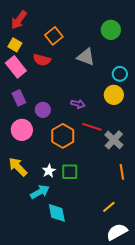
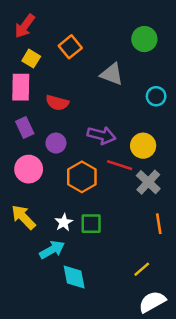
yellow square: (15, 45) -> (31, 59), moved
red semicircle: (42, 60) -> (57, 103), moved
pink rectangle: (16, 67) -> (21, 87), turned 40
yellow circle: (114, 95) -> (143, 146), moved
purple arrow: (78, 104) -> (101, 135), size x1.5

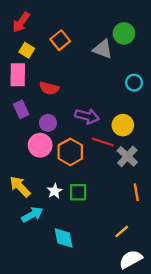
gray triangle: (112, 74) -> (103, 49), moved
pink circle: (29, 169) -> (40, 145), moved
cyan arrow: (52, 250) -> (32, 215), moved

